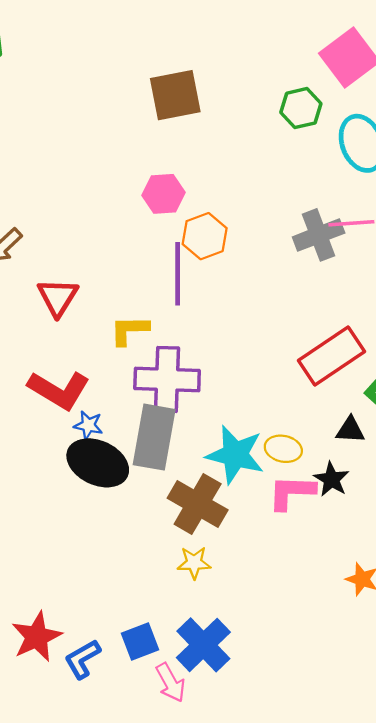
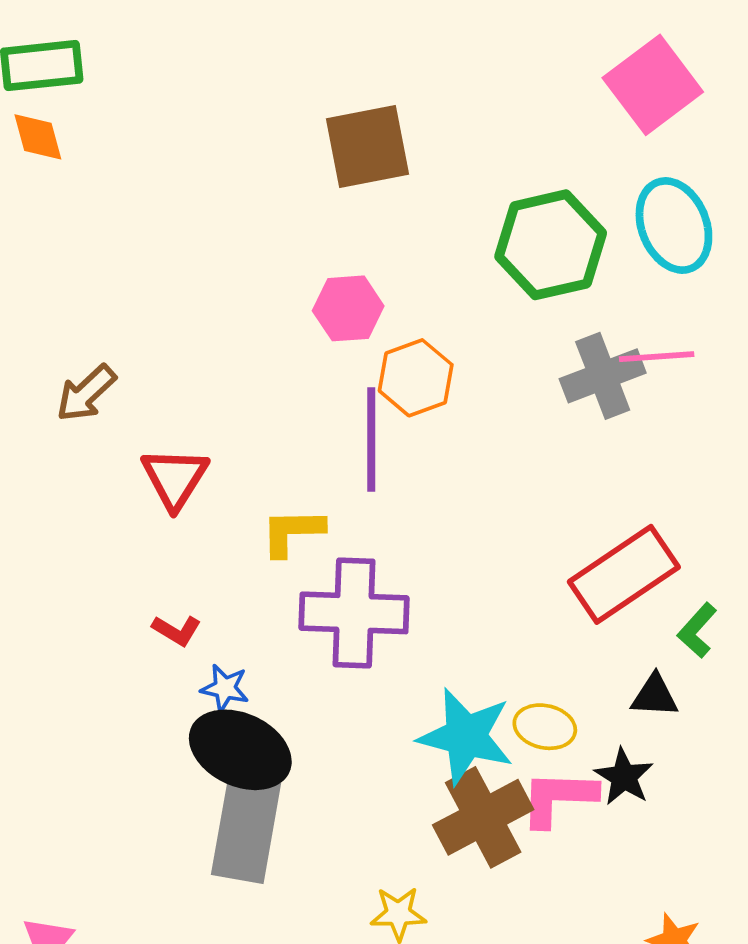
green hexagon: (301, 108) -> (551, 245), moved, size x1.6
red L-shape: (59, 390) -> (177, 630), size x0.5
gray rectangle: (154, 437) -> (246, 829), moved
brown cross: (198, 504) -> (483, 817), moved, turned 32

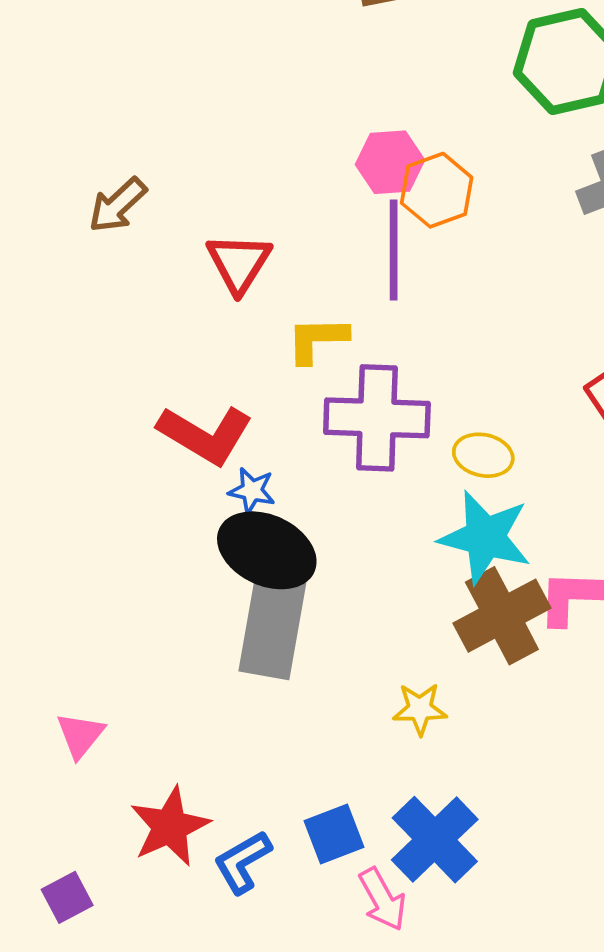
pink hexagon: (348, 308) -> (390, 162), moved
red triangle: (175, 478) -> (239, 263), moved
red L-shape: (177, 630) -> (205, 435), size x2.0
yellow ellipse: (545, 727) -> (483, 455), moved

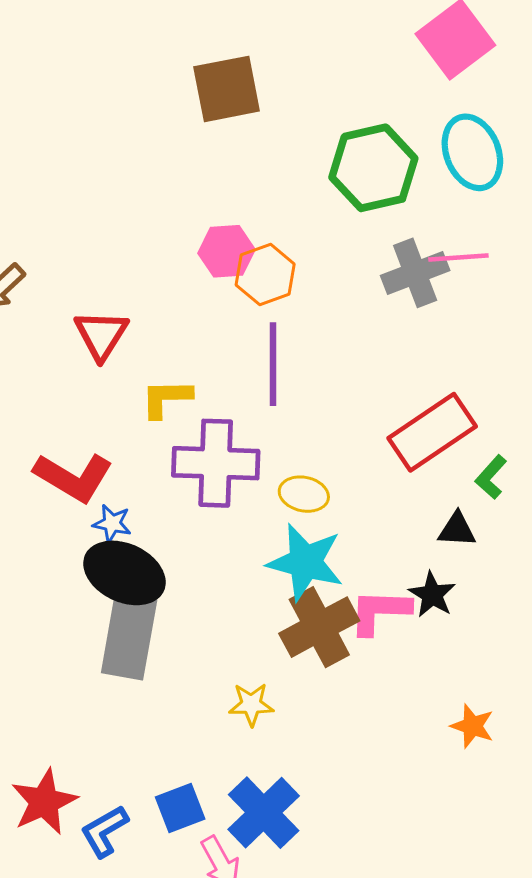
purple line: (394, 250) -> (273, 364), moved

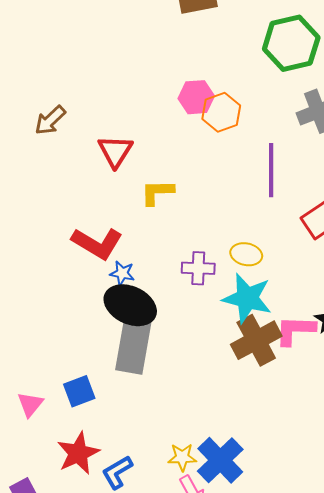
purple line: (273, 364) -> (271, 170), moved
purple cross: (216, 463) -> (198, 268), moved, size x0.6
yellow star: (251, 704) -> (182, 457), moved
blue square: (180, 808) -> (79, 391), moved

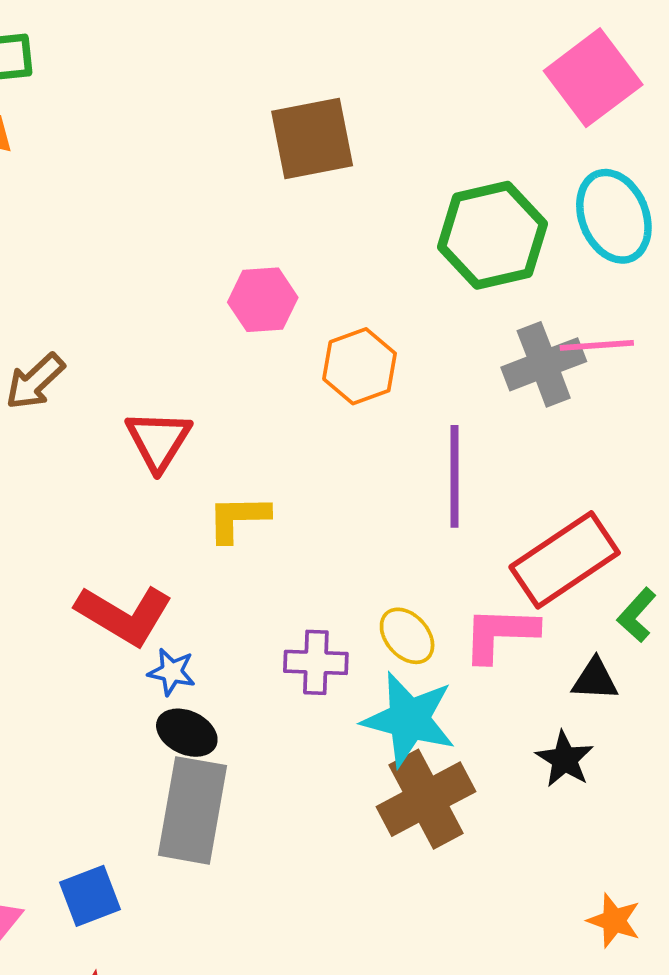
pink hexagon: (196, 97) -> (263, 300), moved
yellow ellipse: (246, 254) -> (407, 636), turned 36
black ellipse: (130, 305) -> (187, 733), size x0.6
pink L-shape: (295, 330) -> (500, 634), moved

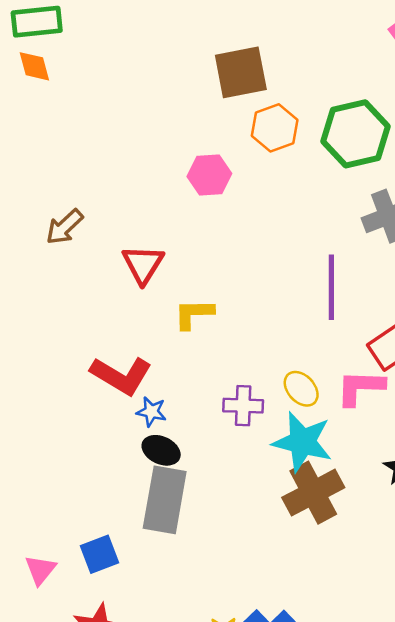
orange hexagon: (360, 366) -> (275, 128), moved

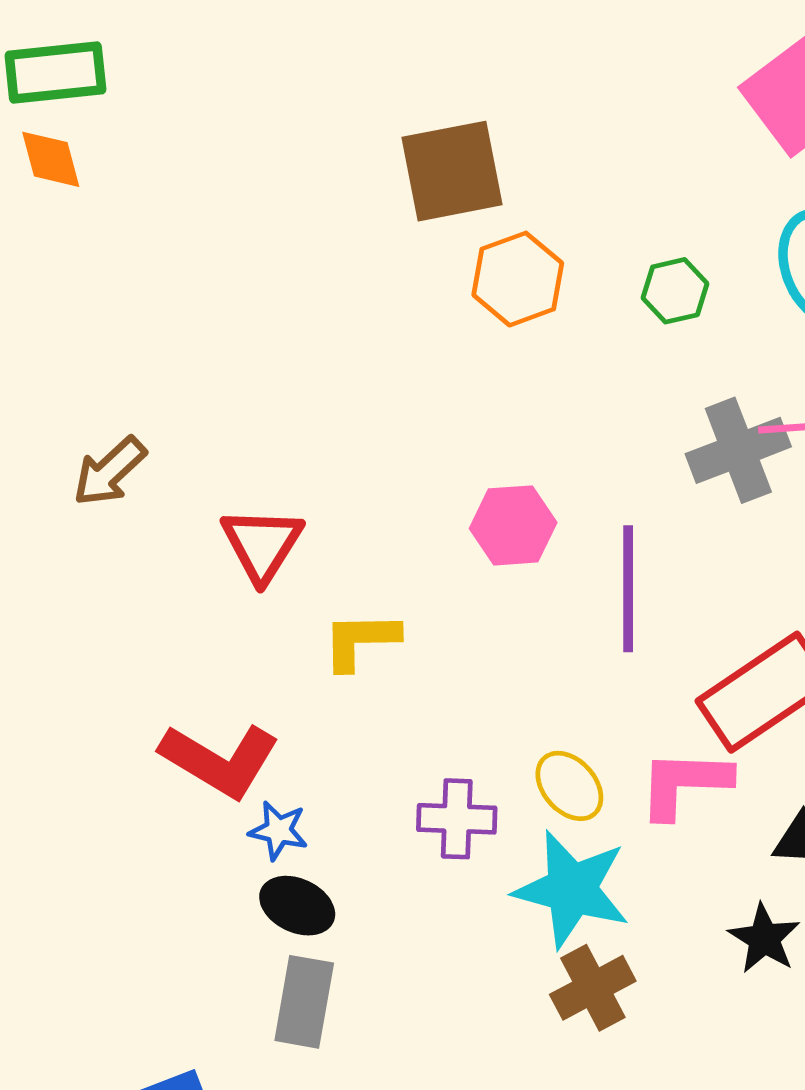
green hexagon: (356, 134) -> (675, 291), size x0.5
pink hexagon: (209, 175) -> (513, 525), moved
brown cross: (313, 493) -> (593, 988), size x0.7
gray rectangle: (165, 500) -> (304, 1002), size x0.7

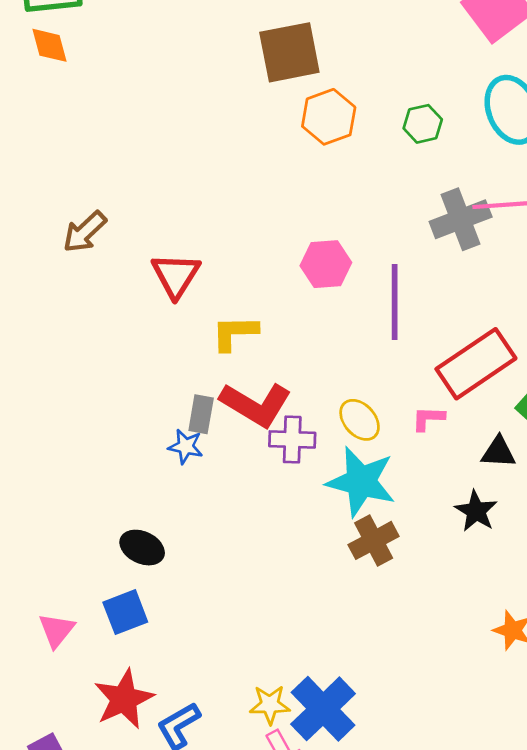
red L-shape: (220, 760) -> (256, 404), moved
pink L-shape: (684, 784) -> (428, 418), size x0.6
black ellipse: (297, 906) -> (142, 548), moved
gray rectangle: (304, 1002) -> (201, 414), moved, size x0.7

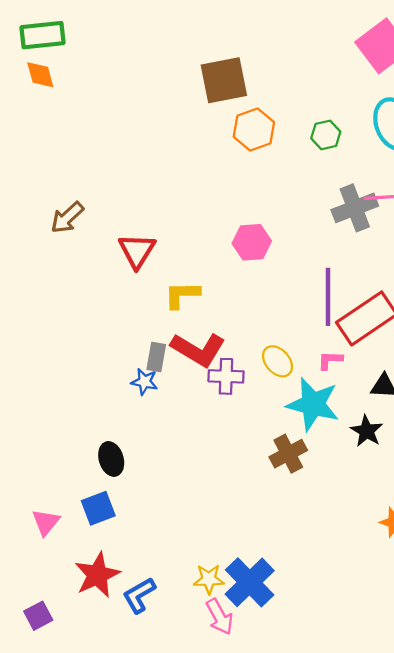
purple line: (395, 302) -> (328, 297), moved
cyan star: (361, 482) -> (313, 404), moved
black ellipse: (142, 548) -> (111, 459), turned 48

